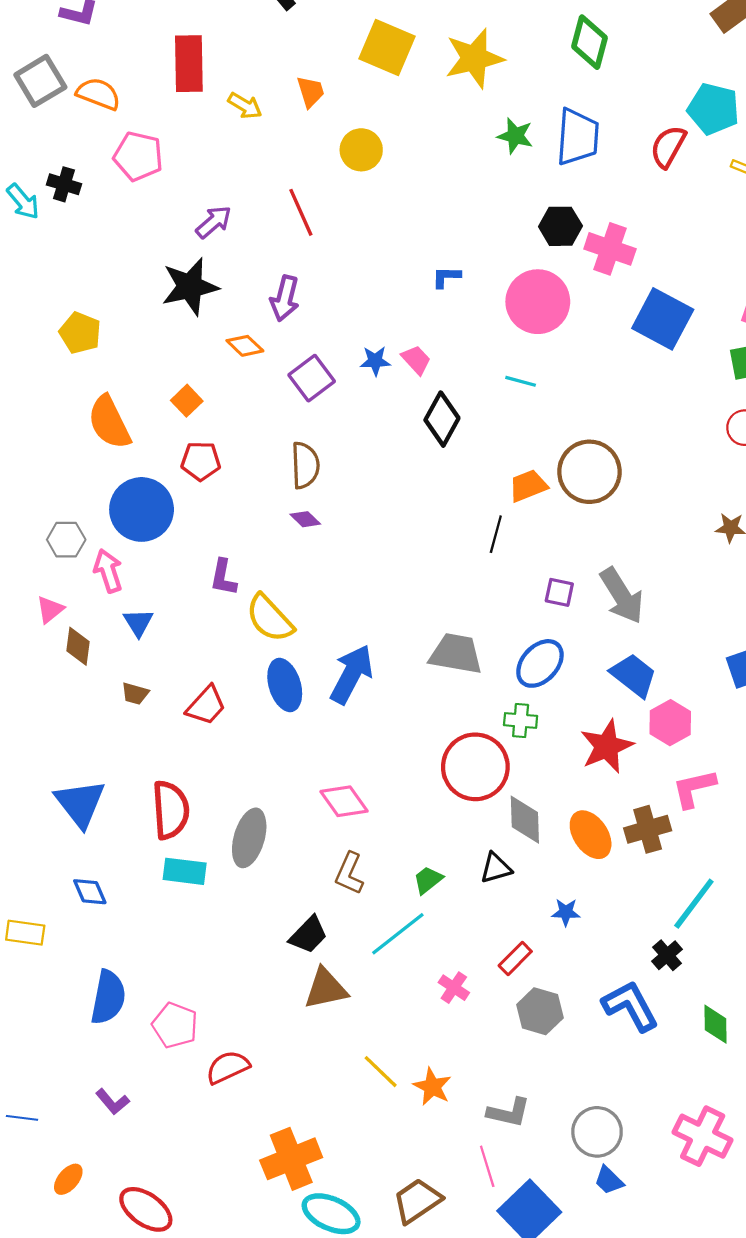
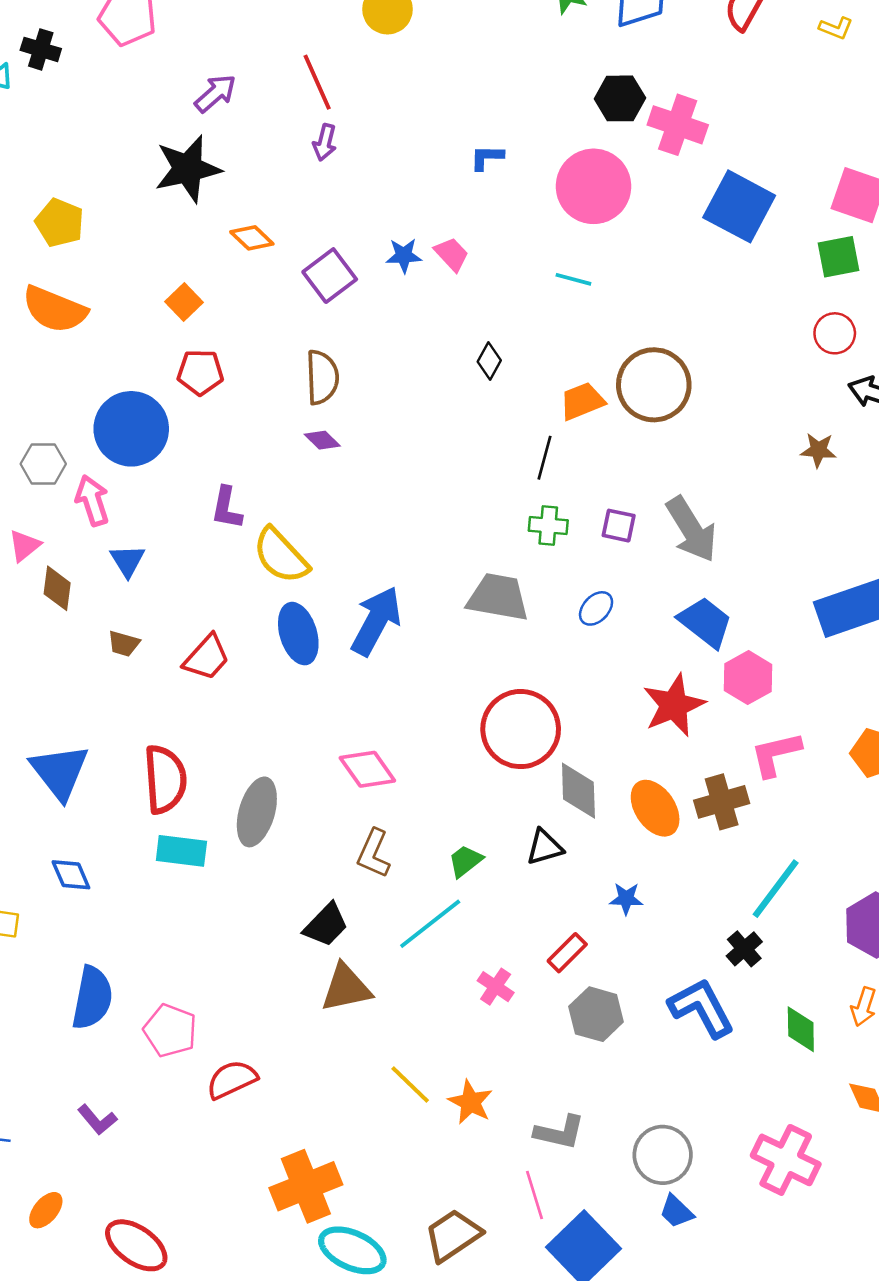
purple arrow: (285, 298) -> (325, 142), moved, size x0.7
black diamond: (442, 419) -> (489, 361), moved, size x0.6
orange semicircle: (109, 422) -> (55, 309), moved, turned -42
blue ellipse: (540, 663) -> (596, 608), size x0.6
green cross: (521, 721) -> (548, 526), moved

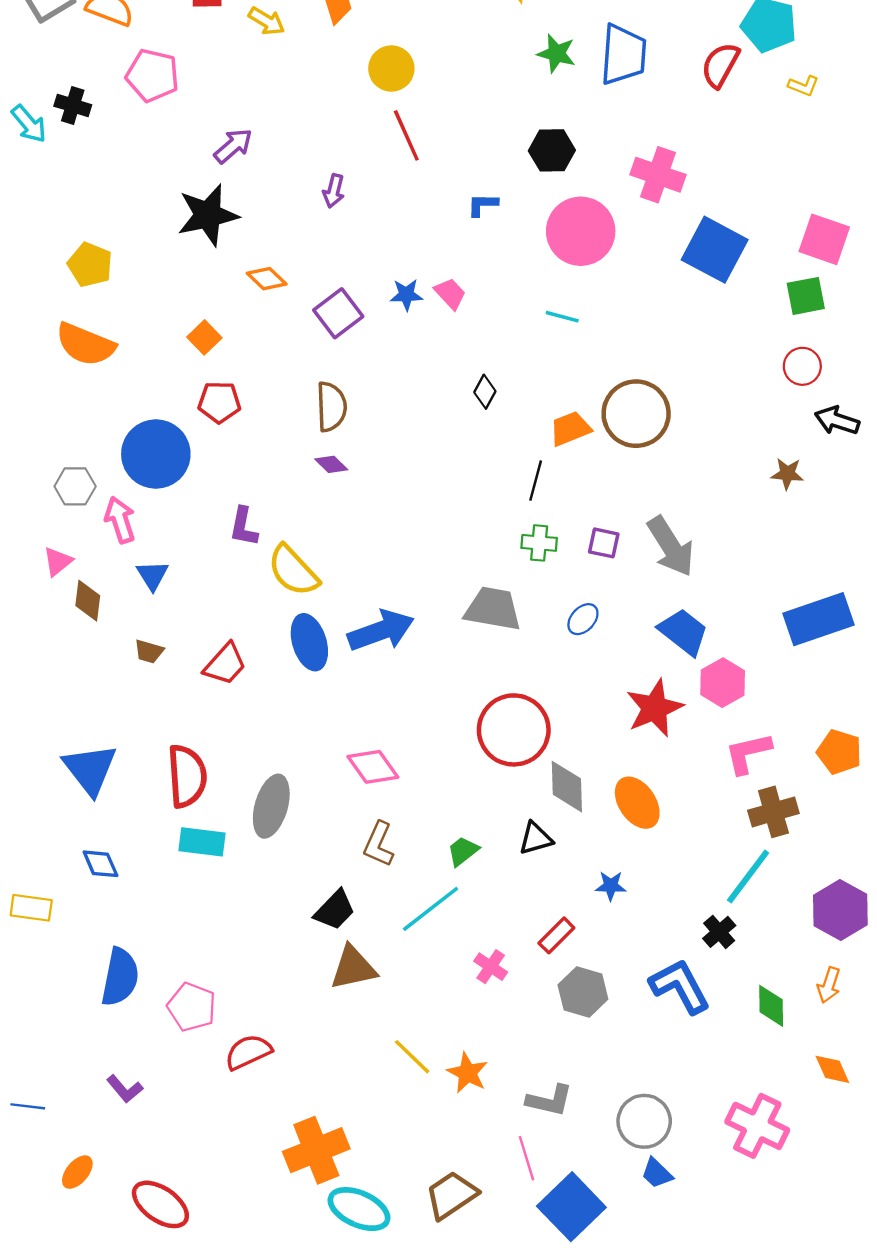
red line: (317, 82) -> (406, 135), moved
black hexagon: (620, 98) -> (552, 150), moved
blue arrow: (376, 621) -> (381, 631), turned 42
brown cross: (722, 802) -> (773, 812), moved

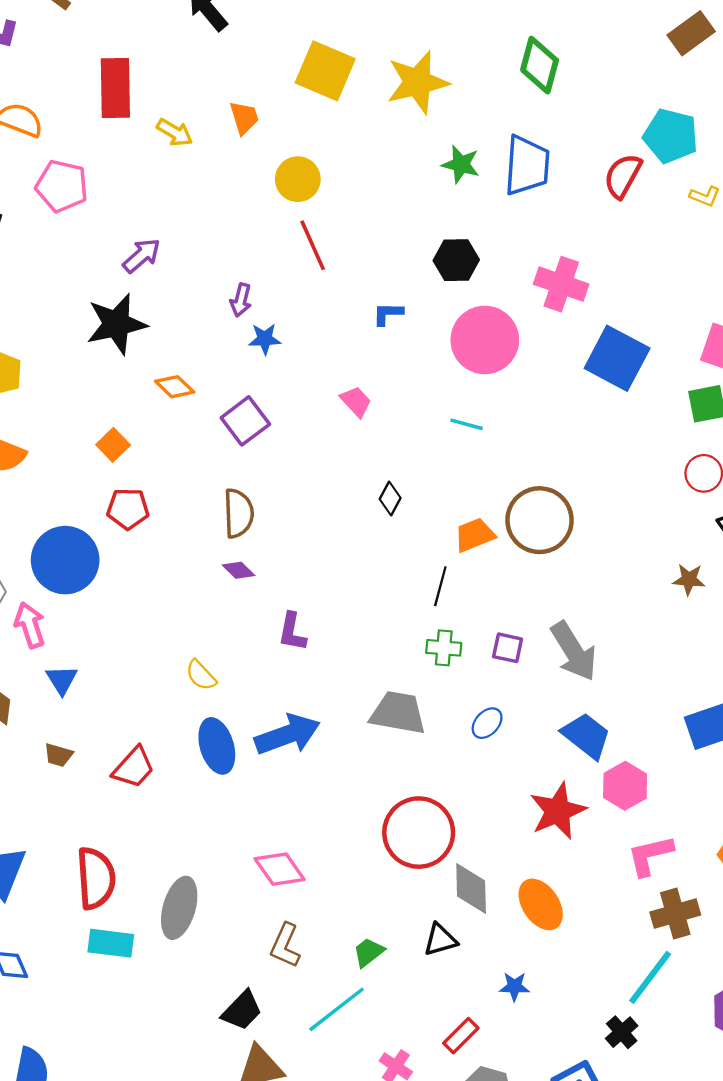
blue star: (406, 295) -> (265, 339), moved
purple L-shape: (244, 527) -> (292, 632), moved
yellow semicircle: (293, 571) -> (201, 675), size x0.6

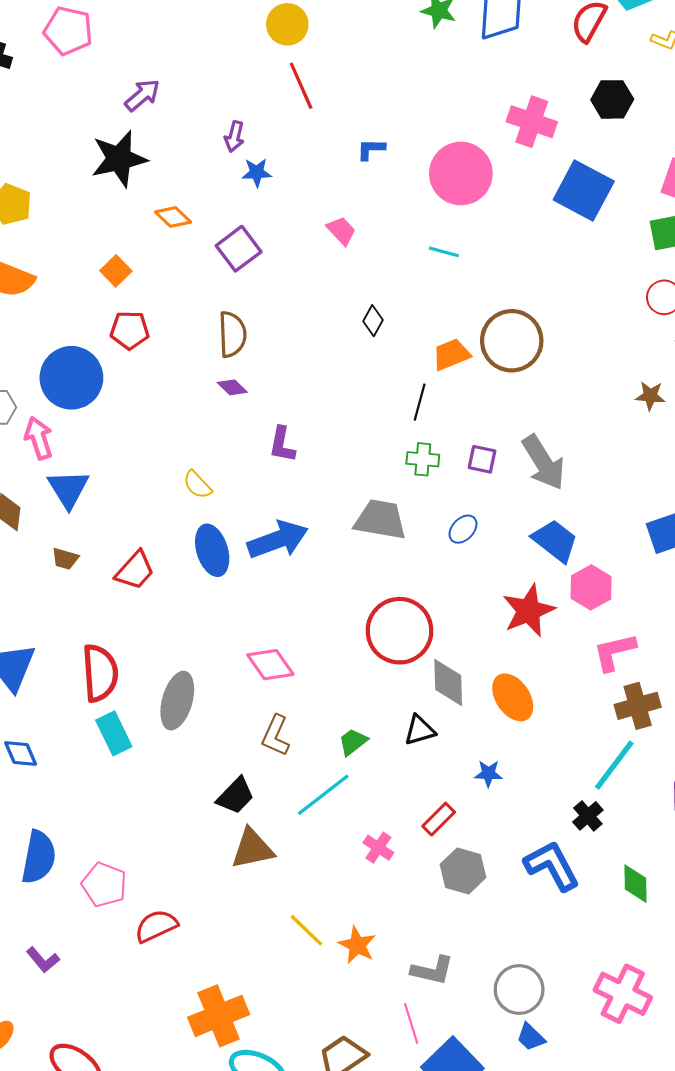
black hexagon: (456, 260) -> (612, 99), moved
blue triangle: (62, 680) -> (68, 489), size x1.4
cyan rectangle: (111, 943) -> (114, 733), turned 57

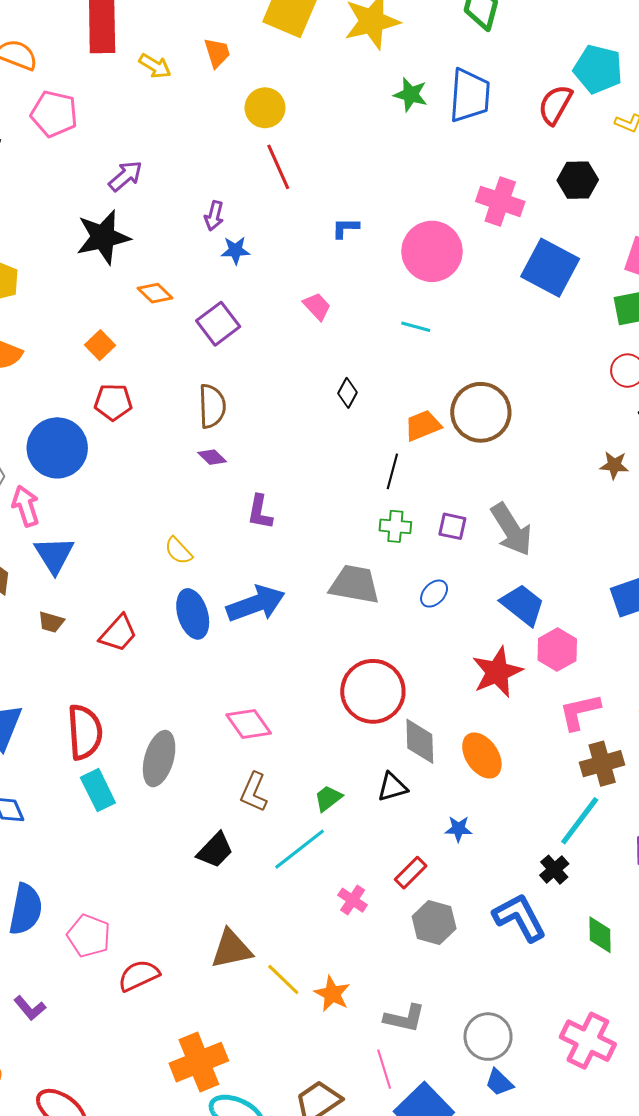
brown triangle: (252, 849) -> (231, 949), moved

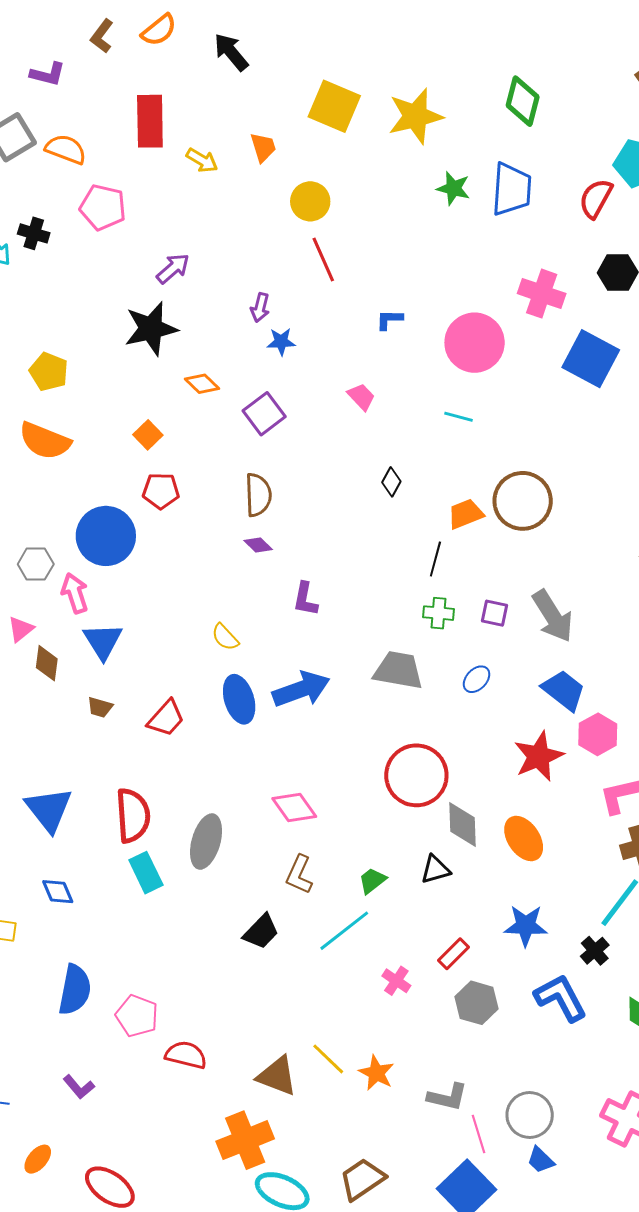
blue star: (458, 829) -> (526, 926), moved, size x1.6
brown triangle: (231, 949) -> (277, 1076), moved, turned 33
red semicircle: (139, 975) -> (186, 1055), turned 39
pink line: (384, 1069) -> (479, 1134), moved

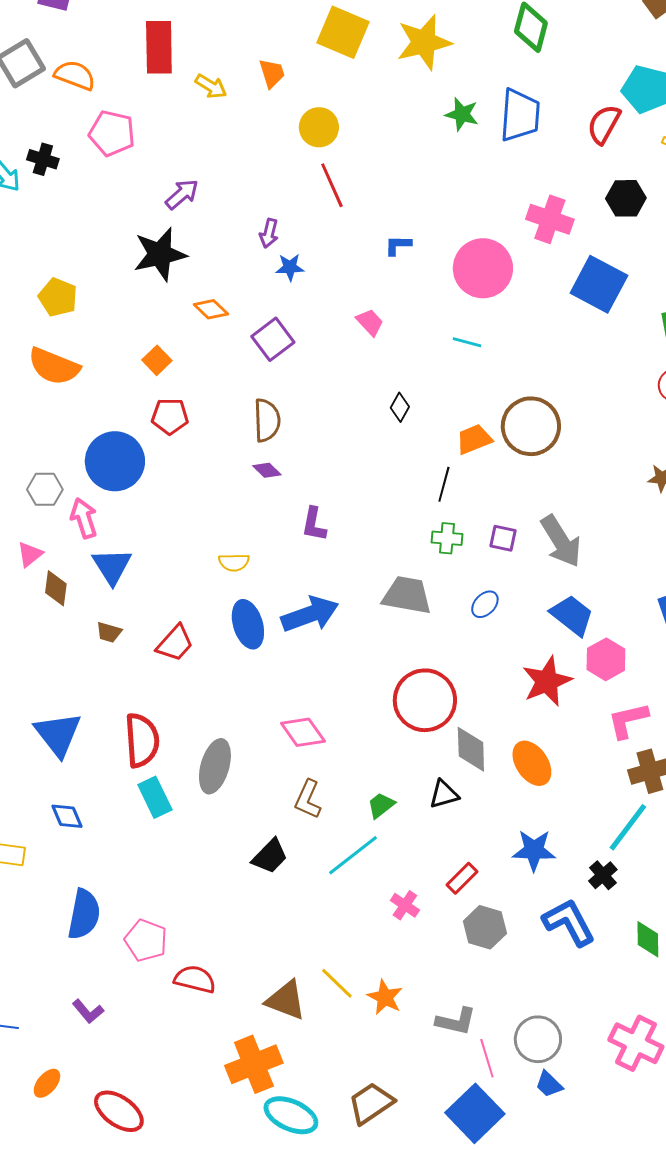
yellow semicircle: (225, 637) -> (234, 562), turned -48

